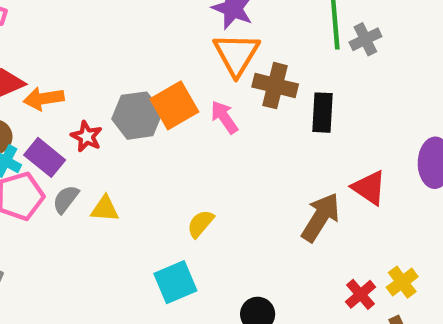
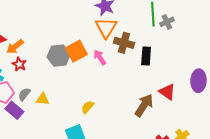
orange arrow: (44, 99) -> (15, 47), turned -30
red star: (87, 136) -> (19, 64), moved
purple rectangle: (45, 157) -> (14, 110), moved

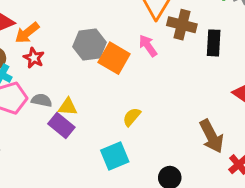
orange square: (76, 51) -> (114, 58), moved, turned -30
gray semicircle: (24, 94) -> (42, 100), turned 64
brown arrow: (144, 105) -> (212, 136), moved, turned 120
purple rectangle: (14, 110) -> (61, 126), moved

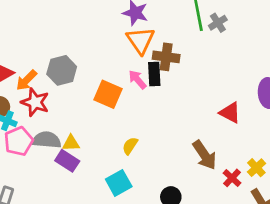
black rectangle: (214, 43) -> (154, 74), moved
gray hexagon: (90, 44) -> (62, 70), moved
red star: (34, 58) -> (35, 102), size x1.5
gray semicircle: (42, 100) -> (47, 140), size x1.5

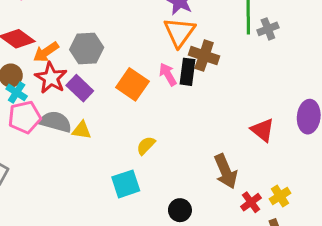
purple rectangle: (67, 161) -> (80, 88), moved

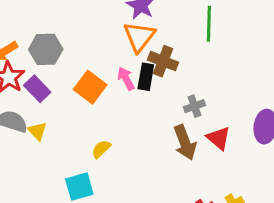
gray cross: (268, 29) -> (194, 106), moved
yellow triangle: (82, 130) -> (37, 131), turned 36
brown arrow: (226, 171) -> (185, 142), moved

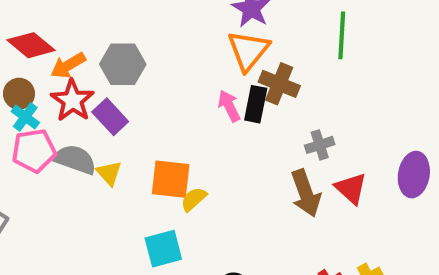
orange square: (90, 87) -> (171, 179), moved, turned -32

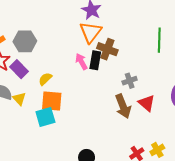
green line: (342, 35) -> (159, 40), moved
yellow semicircle: (194, 199) -> (45, 79), moved
cyan square: (163, 249) -> (45, 117), moved

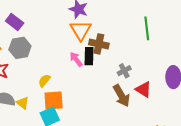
purple rectangle: (19, 69) -> (15, 22), moved

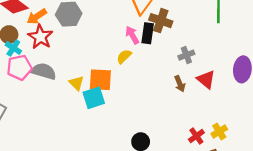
yellow semicircle: (44, 81) -> (124, 57), moved
brown arrow: (122, 96) -> (180, 84), size x0.6
yellow triangle: (23, 103) -> (76, 83), moved

